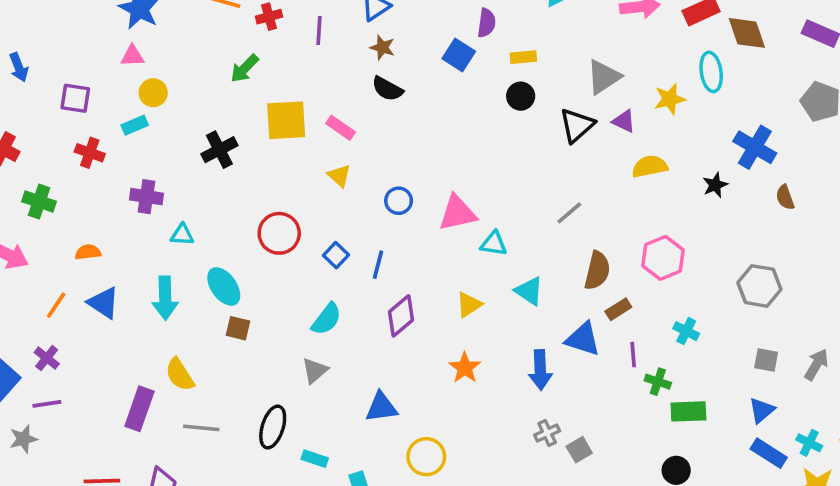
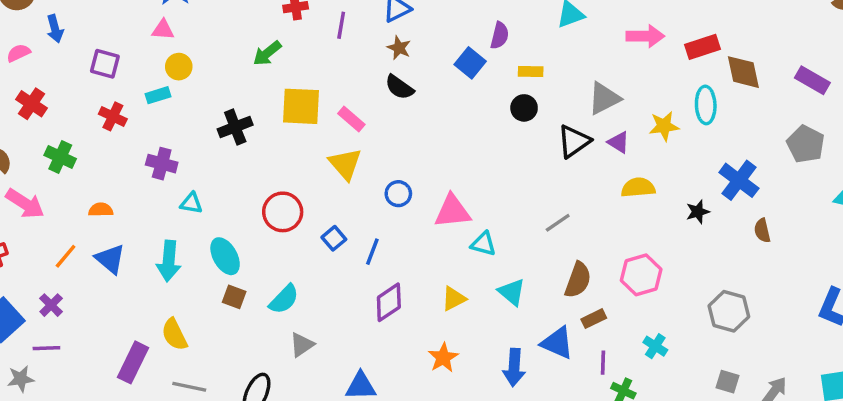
yellow triangle: (339, 176) -> (345, 164), size x1.5
cyan semicircle: (326, 319) -> (284, 299), moved

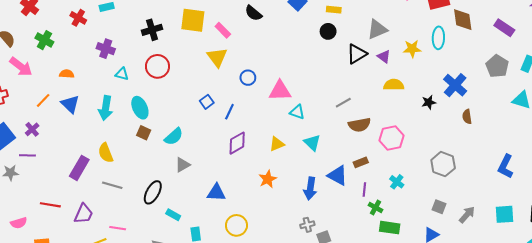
red circle: (283, 212) -> (157, 66), moved
brown semicircle: (578, 280) -> (359, 125), moved, turned 55

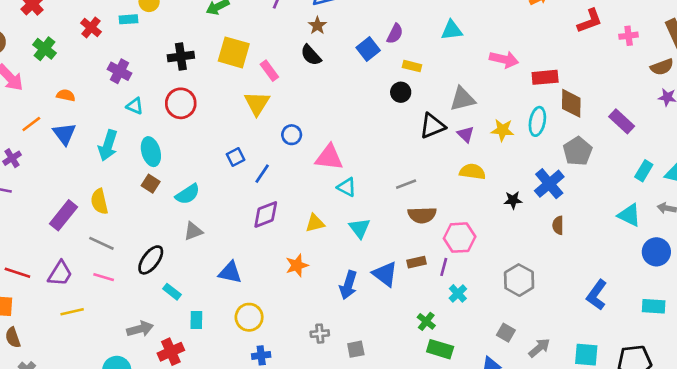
gray pentagon: (497, 66) -> (578, 151), moved
purple line: (364, 190) -> (444, 267), moved
red line: (50, 205) -> (17, 273), moved
gray cross: (307, 225) -> (320, 334), moved
pink line: (118, 228) -> (104, 277), moved

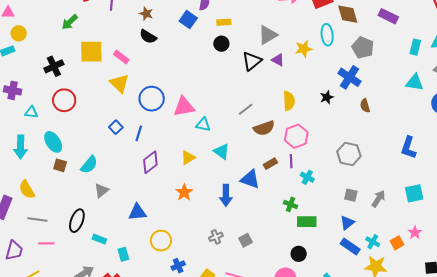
blue circle: (292, 135) -> (152, 99), size x1.6
yellow semicircle: (472, 172) -> (289, 101), moved, turned 96

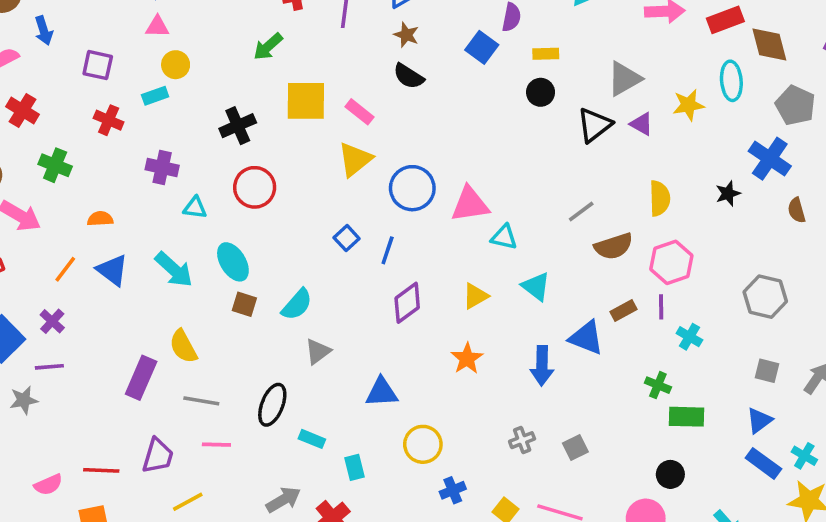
yellow triangle: (119, 83) -> (355, 159), turned 35
cyan arrow: (21, 147) -> (174, 269), turned -50

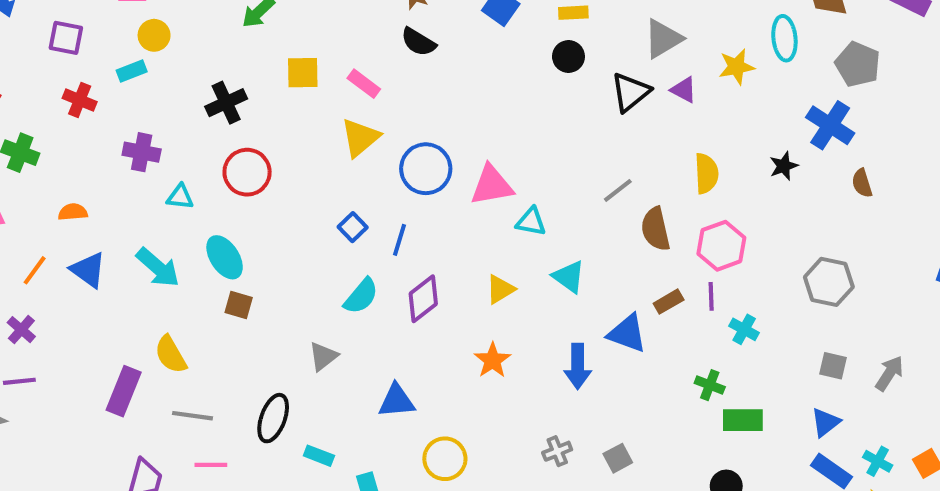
yellow square: (306, 101) -> (303, 73), size x0.7
brown semicircle: (614, 246) -> (656, 229), turned 96
cyan semicircle: (297, 305) -> (361, 296), moved

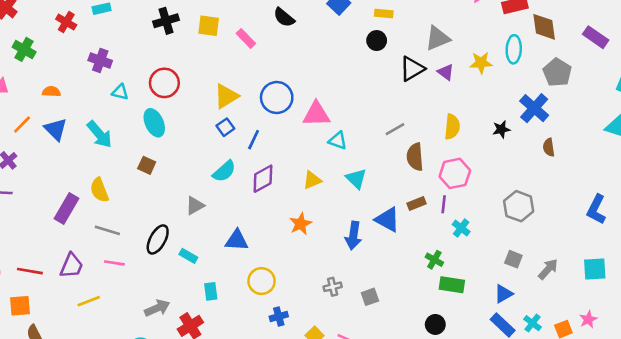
black cross: (226, 103) -> (166, 21), moved
yellow triangle: (360, 138) -> (226, 96), moved
cyan ellipse: (225, 257) -> (154, 123), moved
cyan rectangle: (319, 456) -> (188, 256), moved

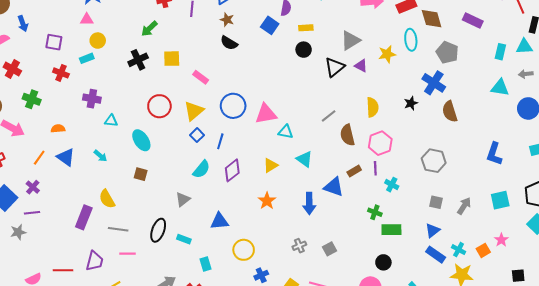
pink rectangle: (246, 38) -> (201, 77), moved
red circle: (164, 83) -> (159, 106), moved
cyan arrow: (100, 134) -> (100, 156), size x0.6
brown semicircle: (549, 147) -> (450, 111), size x1.5

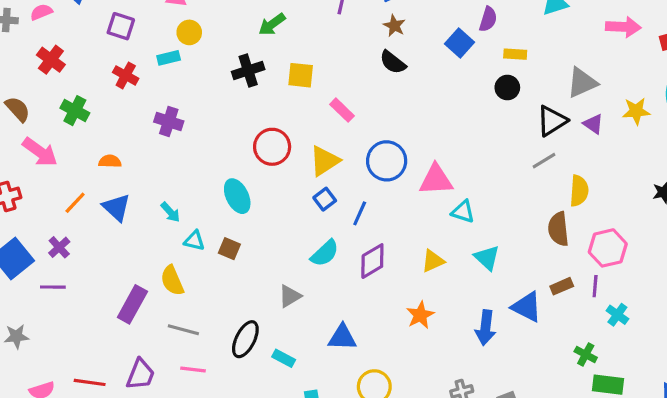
yellow semicircle: (372, 107) -> (579, 191), moved
gray line: (329, 116) -> (544, 161), moved
cyan triangle: (111, 121) -> (194, 241), moved
gray star: (18, 232) -> (16, 336), moved

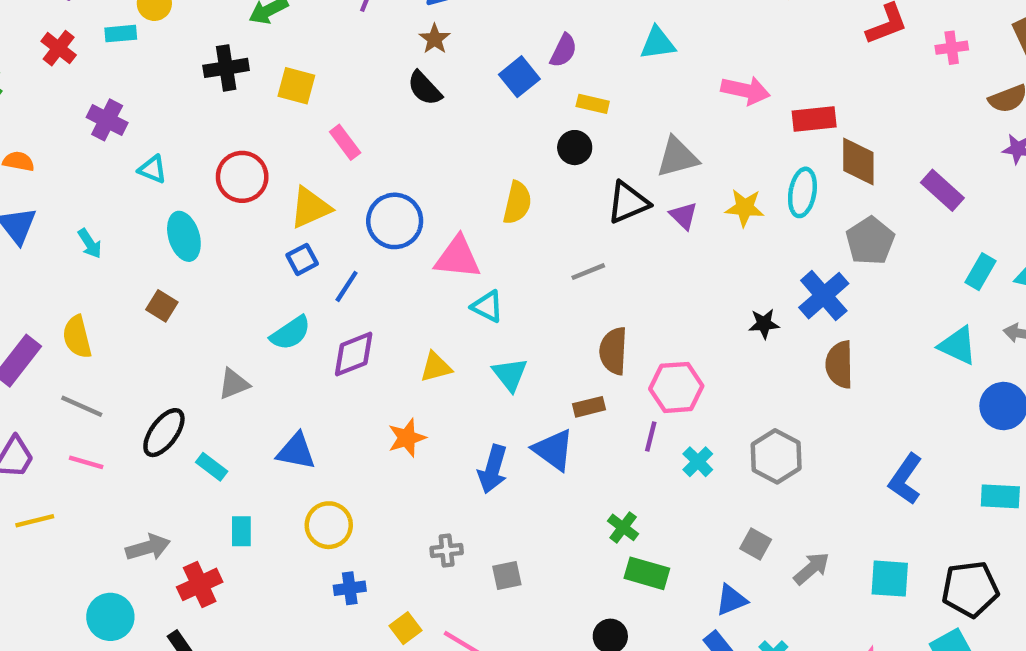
gray line: (544, 161) -> (588, 272), moved
yellow semicircle: (579, 191) -> (517, 203), moved
cyan triangle: (194, 241) -> (152, 169), moved
brown rectangle: (562, 286) -> (589, 407), moved
cyan cross: (617, 315) -> (698, 462), moved

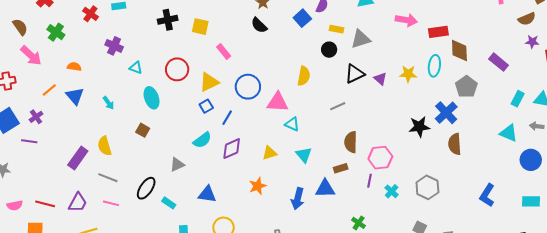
gray triangle: (677, 157) -> (361, 39), moved
black star: (764, 324) -> (419, 127), size x1.5
blue triangle: (553, 450) -> (325, 189), turned -35

